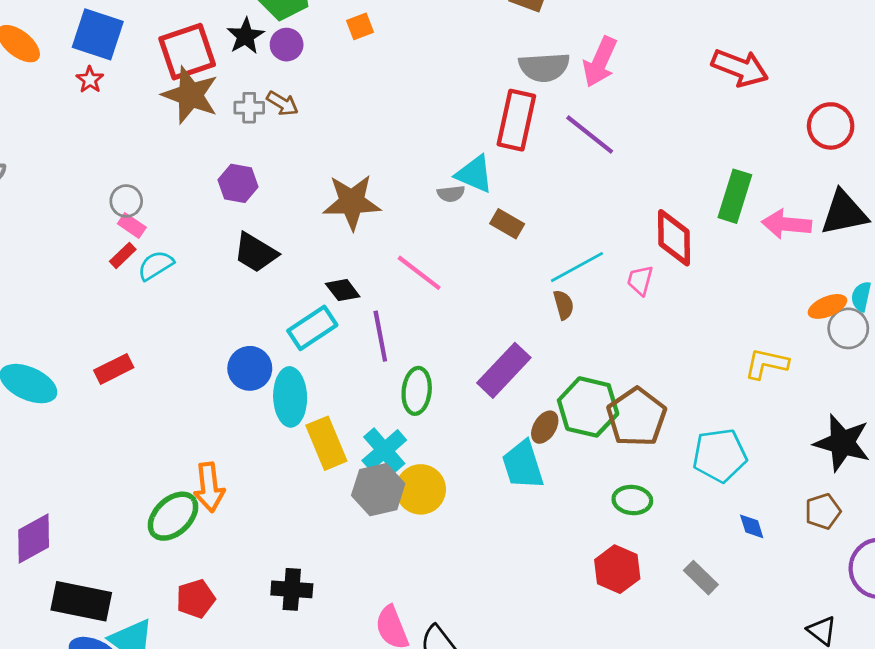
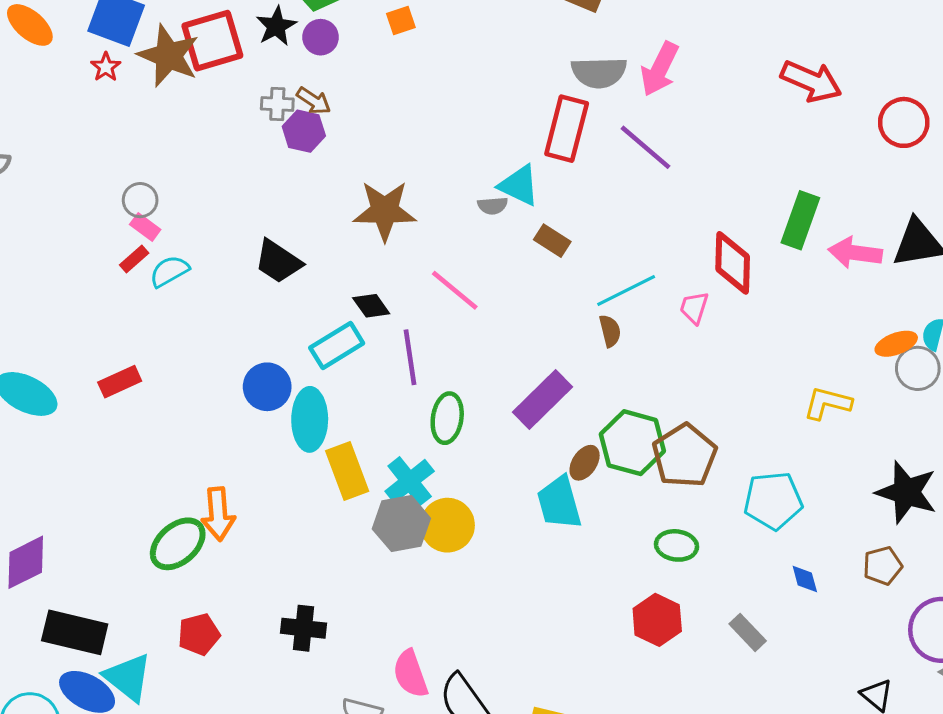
brown star: (190, 95) -> (168, 56), moved
red circle: (831, 126) -> (904, 122), moved
purple hexagon: (238, 183) -> (304, 131), moved

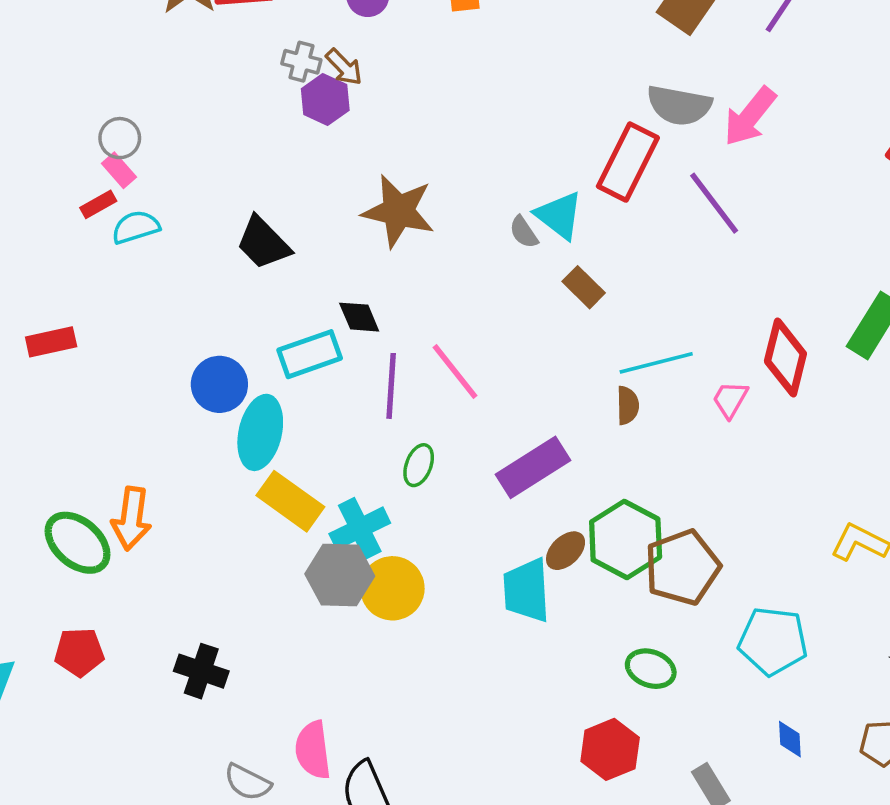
gray semicircle: (493, 206) -> (524, 232), turned 48
pink line: (455, 290) -> (455, 371), moved
green ellipse: (447, 418) -> (419, 465), size x0.7
yellow rectangle: (347, 471) -> (290, 501), turned -46
green ellipse: (178, 544) -> (78, 543), turned 70

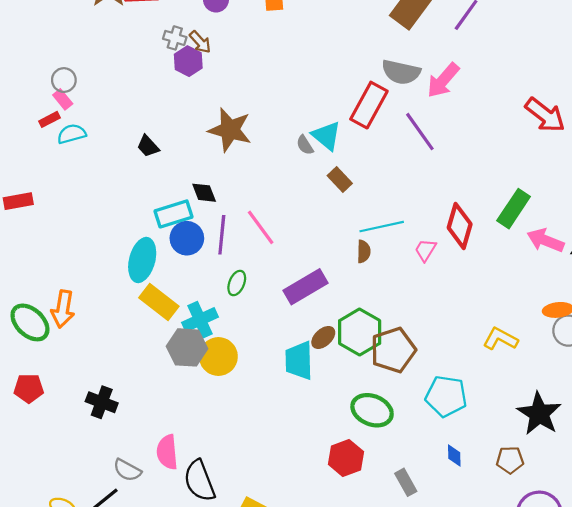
black trapezoid: (263, 243) -> (148, 146), size x0.7
blue circle: (219, 384) -> (187, 238), moved
green ellipse: (651, 669) -> (372, 410), size x1.4

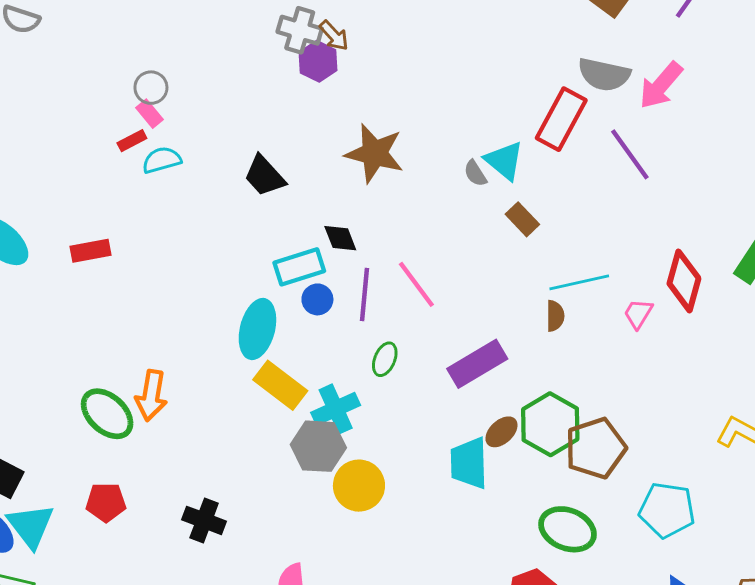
gray cross: (175, 38) -> (300, 30), size x1.4
black trapezoid: (148, 146) -> (264, 176), size x1.4
blue circle: (187, 238) -> (317, 299), size x0.7
yellow circle: (218, 357) -> (359, 486), moved

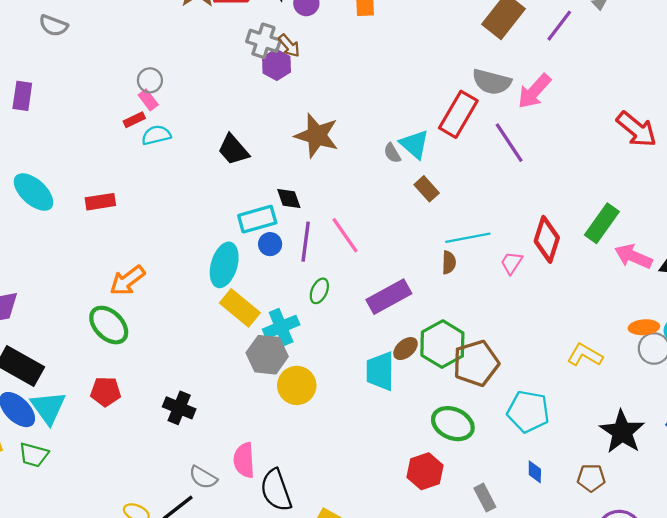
orange arrow: (151, 395) -> (127, 280), moved, turned 42

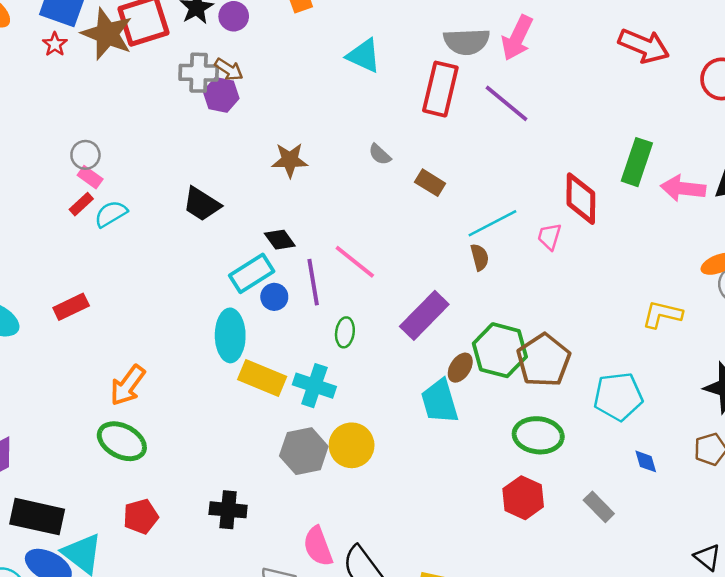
brown star: (317, 135) -> (290, 160), size x0.7
cyan triangle: (414, 144) -> (364, 56), moved
cyan cross: (281, 327) -> (314, 386), turned -32
gray hexagon: (267, 355) -> (304, 451), moved

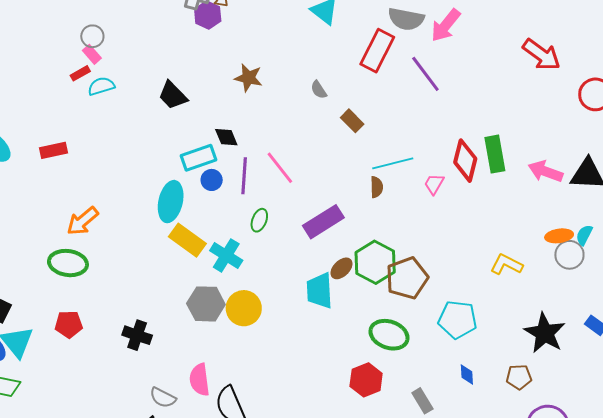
green rectangle: (637, 162) -> (495, 154), moved, turned -42
green ellipse: (122, 441) -> (68, 263), turned -33

